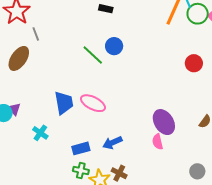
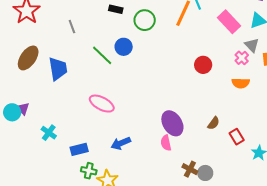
green circle: (198, 14) -> (145, 20), moved
gray line: (36, 34) -> (72, 27), moved
blue trapezoid: (64, 103) -> (58, 69), moved
blue rectangle: (81, 148) -> (79, 149), moved
brown cross: (119, 173) -> (190, 169), moved

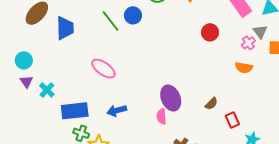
red circle: (203, 65) -> (210, 32), moved
purple triangle: (23, 108) -> (26, 82), moved
cyan circle: (12, 112) -> (24, 60), moved
blue rectangle: (79, 149) -> (75, 111), size x1.5

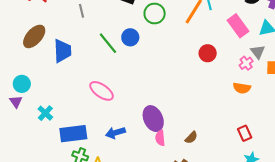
purple triangle: (26, 82) -> (16, 102), moved
purple ellipse: (171, 98) -> (153, 119), moved
brown semicircle: (211, 104) -> (191, 138), moved
red rectangle: (232, 120) -> (245, 133), moved

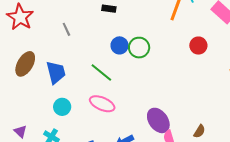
green circle: (155, 14) -> (139, 48), moved
green line: (108, 43) -> (101, 72), moved
cyan circle: (22, 84) -> (62, 107), moved

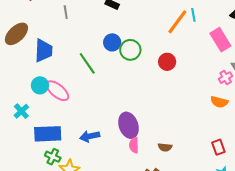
red circle: (198, 46) -> (167, 62), moved
pink ellipse: (102, 104) -> (57, 91), moved
brown semicircle: (199, 131) -> (165, 147), turned 48

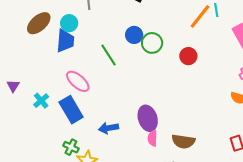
cyan circle: (40, 85) -> (69, 23), moved
blue rectangle: (48, 134) -> (71, 110), moved, turned 60
brown semicircle: (165, 147) -> (183, 141), size x1.6

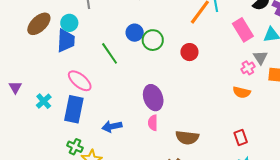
blue rectangle: (71, 110) -> (74, 109), turned 44
purple ellipse: (148, 118) -> (153, 98), moved
pink semicircle: (152, 138) -> (153, 123), moved

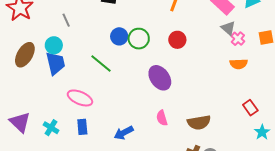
gray triangle: (260, 57) -> (228, 28), moved
purple triangle: (15, 87) -> (20, 122), size x1.6
purple ellipse: (153, 98) -> (160, 78), moved
blue rectangle: (74, 109) -> (82, 127), size x0.6

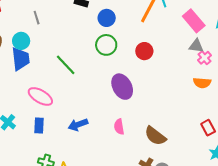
gray triangle: (228, 28) -> (196, 46), turned -42
blue circle: (119, 36) -> (107, 18), moved
brown semicircle: (199, 122) -> (155, 136), turned 40
blue arrow: (124, 133) -> (78, 125), moved

